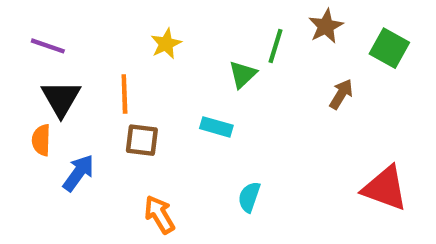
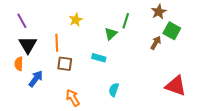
brown star: (326, 26) -> (159, 12), moved
purple line: (48, 46) -> (22, 21), turned 42
green square: (389, 48) -> (172, 31), moved

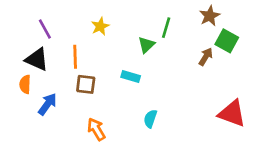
purple line: (22, 21) -> (45, 29), moved
black triangle: (28, 45) -> (37, 59), turned -36

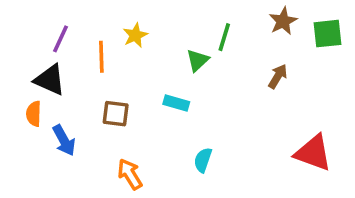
purple line: (45, 29) -> (60, 39), turned 54
green square: (227, 41) -> (328, 34), moved, turned -35
orange line: (75, 57) -> (101, 57), moved
blue arrow: (47, 104) -> (64, 140), turned 115

